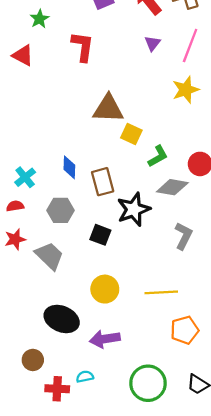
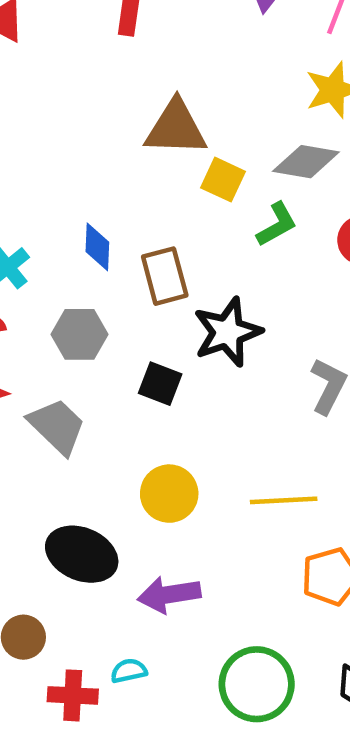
gray diamond: (172, 187) -> (306, 162), moved

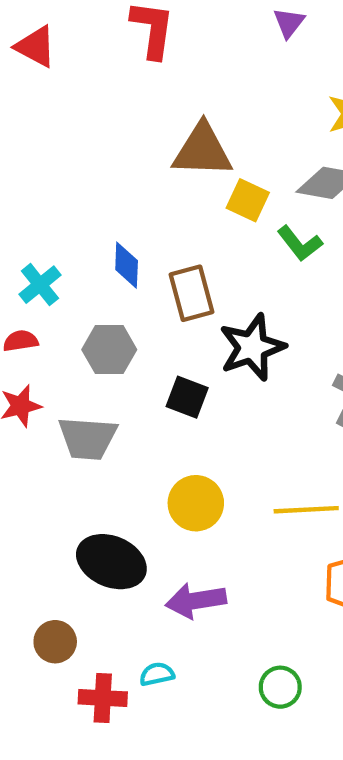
green L-shape: (277, 224) -> (300, 243), turned 81
gray trapezoid: (57, 426) -> (88, 438), turned 140
green circle: (257, 684) -> (280, 687), size x0.6

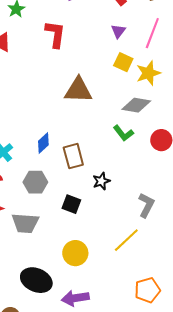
yellow square: (248, 200) -> (123, 62), moved
blue diamond: (127, 265) -> (43, 143), turned 45
black star: (252, 347) -> (101, 181), size x0.6
yellow line: (306, 510) -> (126, 240), moved, turned -40

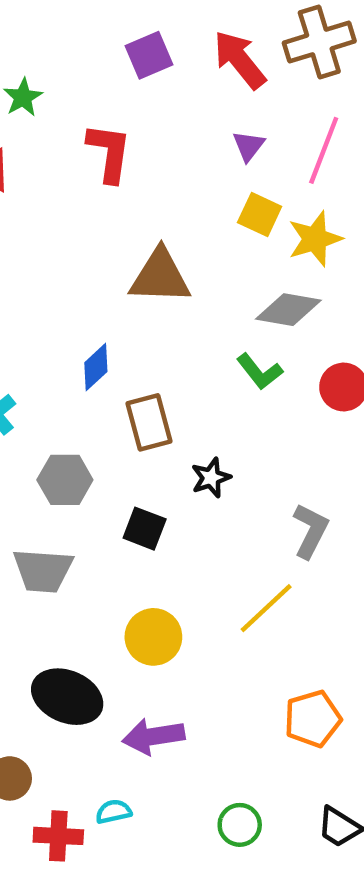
blue diamond: (43, 143) -> (96, 367), moved

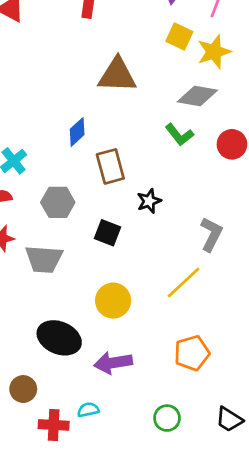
orange pentagon: (313, 719) -> (192, 353), moved

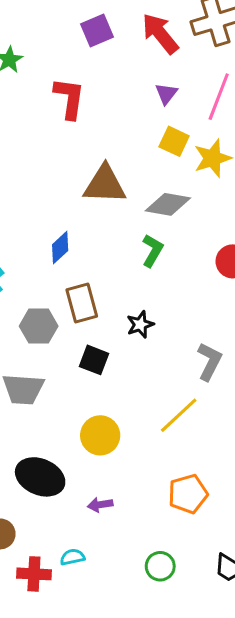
gray diamond: (197, 96) -> (168, 204), moved
green L-shape: (179, 135) -> (152, 251), moved, turned -112
brown rectangle: (110, 166) -> (82, 303), moved
purple arrow: (113, 363) -> (100, 505), size x0.6

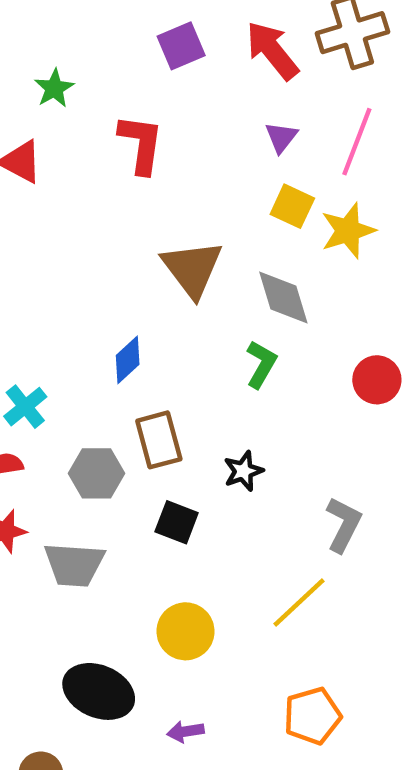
brown triangle: (105, 184) -> (192, 269), turned 51
gray diamond: (168, 204) -> (283, 297), turned 63

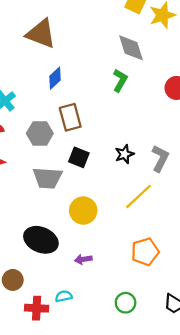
brown triangle: (192, 269) -> (41, 34), moved, turned -32
black star: (243, 471) -> (124, 154), moved
gray trapezoid: (74, 565) -> (47, 178), moved

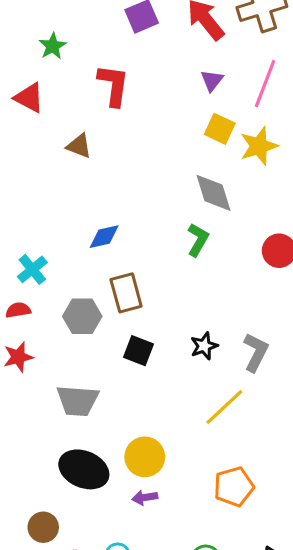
brown triangle: (41, 34) -> (79, 146), moved, size x0.6
blue diamond: (55, 78) -> (104, 237), turned 30
gray trapezoid: (47, 178) -> (78, 401), moved
yellow circle: (83, 211) -> (145, 457), moved

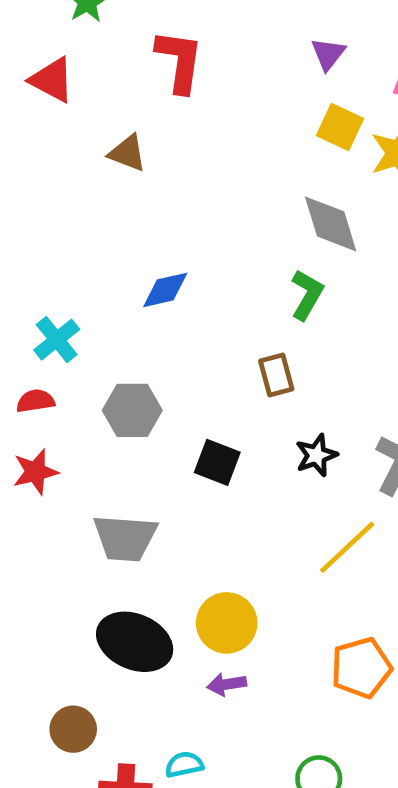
brown rectangle: (126, 293) -> (276, 375), moved, size x0.7

